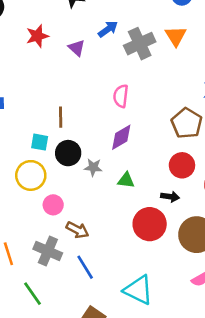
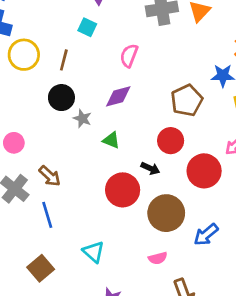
cyan square: (40, 142) -> (87, 27), moved
yellow circle: (31, 175) -> (24, 55), moved
pink circle: (53, 205) -> (14, 143), moved
cyan triangle: (138, 290) -> (94, 252), size x0.7

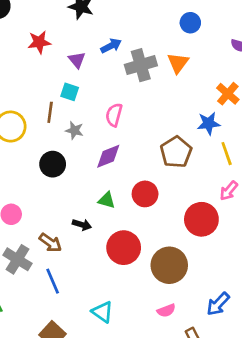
brown line: (64, 60) -> (50, 112), moved
gray star: (82, 118) -> (74, 130), moved
red circle: (171, 141) -> (145, 194), moved
black arrow: (150, 168) -> (82, 225), moved
blue arrow: (206, 235) -> (218, 304), moved

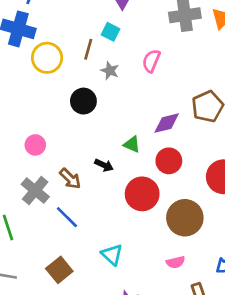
purple diamond: (108, 156) -> (167, 123), moved
red circle: (145, 194) -> (169, 161), moved
blue line: (53, 281) -> (67, 217), turned -30

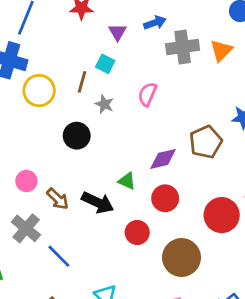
black arrow: (104, 165) -> (98, 202), size x1.6
brown arrow: (70, 179) -> (58, 199), moved
red circle: (142, 194) -> (137, 232), size x0.7

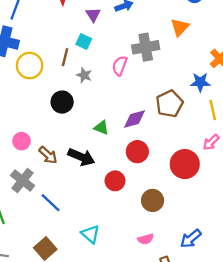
gray cross: (183, 47) -> (146, 47), moved
green triangle: (127, 181) -> (101, 128), moved
brown circle: (181, 258) -> (153, 200), size x0.7

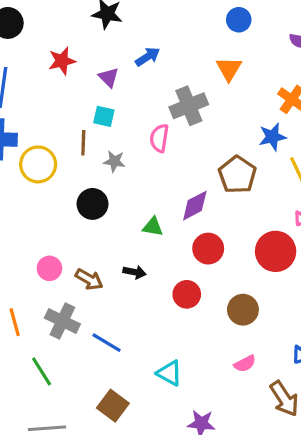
black arrow: (81, 157) -> (135, 272), size x0.6

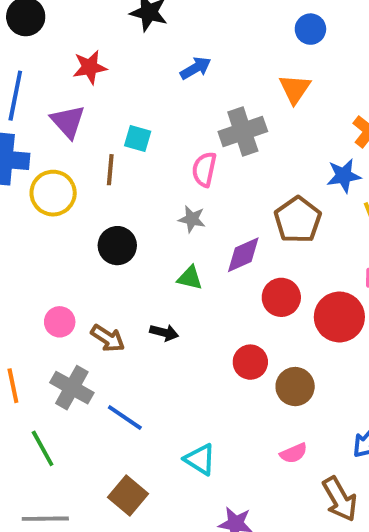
purple triangle: (109, 77) -> (68, 122), moved, size x1.4
gray star: (114, 161) -> (192, 219), moved
red circle: (208, 249) -> (281, 297), moved
red circle: (187, 294) -> (250, 362), moved

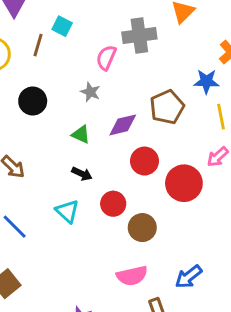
black arrow: (164, 333) -> (82, 174), moved
pink semicircle: (294, 453) -> (132, 276), size x1.5
cyan triangle: (200, 459) -> (67, 211), moved

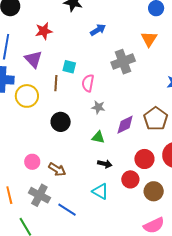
pink semicircle: (106, 58) -> (88, 83), moved
brown pentagon: (167, 107) -> (156, 119), moved
red circle: (145, 161) -> (144, 159), moved

